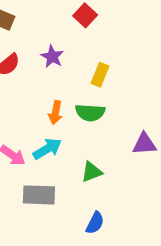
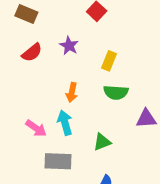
green semicircle: (90, 113) -> (116, 92), moved
cyan arrow: (47, 149) -> (65, 123), turned -75

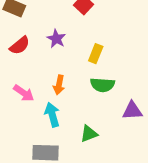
pink arrow: (36, 128) -> (24, 93), moved

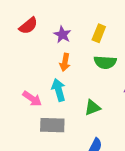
purple star: (56, 39) -> (62, 35), moved
pink arrow: (24, 93) -> (32, 99), moved

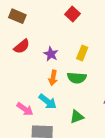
green semicircle: (105, 62) -> (77, 78), moved
cyan arrow: (59, 90) -> (48, 102), turned 144

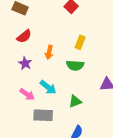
purple star: (51, 54) -> (25, 63), moved
orange arrow: (53, 78) -> (49, 52), moved

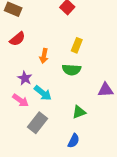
purple star: (25, 63) -> (25, 78), moved
green triangle: (75, 101) -> (79, 112), moved
gray rectangle: (43, 115) -> (38, 123), turned -54

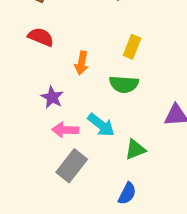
red semicircle: (17, 39) -> (41, 37), turned -119
cyan arrow: (43, 93) -> (101, 125), moved
pink arrow: (21, 100) -> (65, 130), moved, turned 147

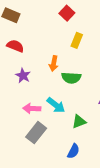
yellow rectangle: (132, 47) -> (77, 40), moved
orange arrow: (82, 63) -> (54, 64), moved
purple star: (52, 97) -> (23, 76), moved

